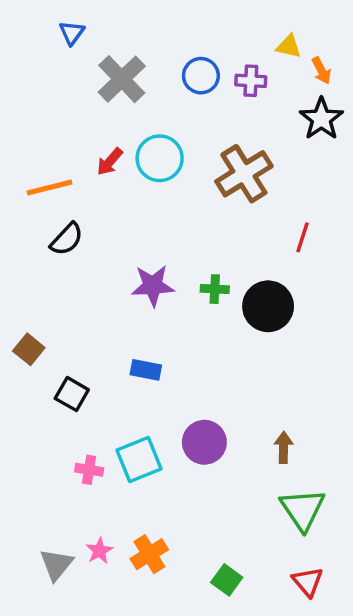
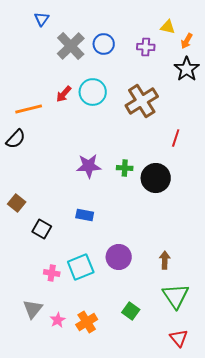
orange arrow: (321, 70) -> (187, 41), turned 56
blue circle: (201, 76) -> (104, 44), moved
black semicircle: (67, 239) -> (16, 139), moved
gray triangle: (56, 564) -> (33, 309), moved
green square: (227, 580) -> (131, 311), moved

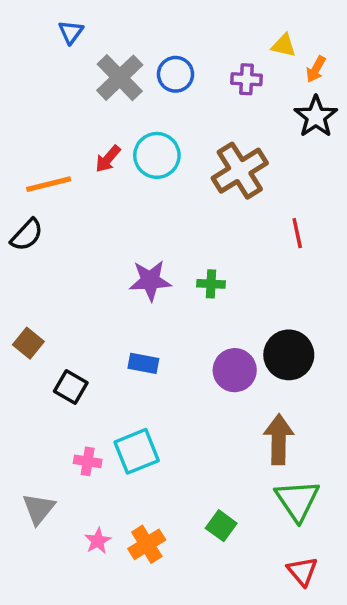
red line: (176, 138) -> (297, 233), turned -30
black circle: (156, 178) -> (289, 355), moved
purple circle: (119, 257) -> (235, 370), moved
brown arrow: (165, 260) -> (279, 439), size x1.6
gray triangle: (33, 309) -> (39, 509), moved

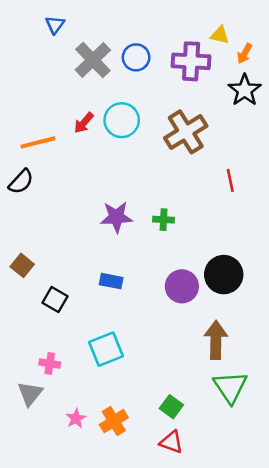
purple cross: (247, 79) -> (191, 61), size x1.6
pink cross: (88, 461) -> (50, 364), moved
red triangle: (302, 571) -> (171, 442), moved, turned -30

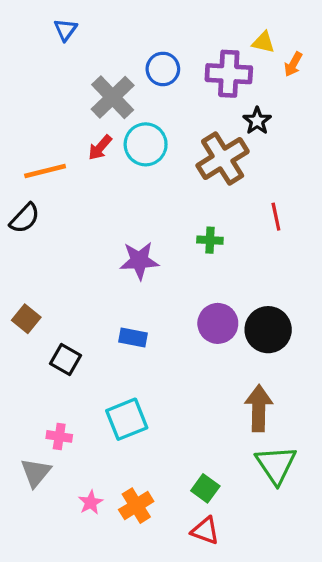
gray cross: (93, 60) -> (113, 97), moved
black star: (245, 90) -> (257, 121), moved, size x0.7
green cross: (164, 220) -> (210, 240), moved
purple circle: (182, 286) -> (218, 323), moved

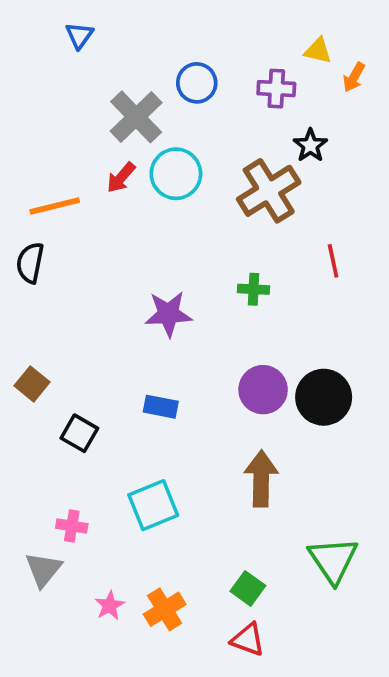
purple cross: (229, 74) -> (276, 89), size x0.7
black semicircle: (25, 218) -> (30, 263), turned 148
brown arrow: (259, 408) -> (261, 479), moved

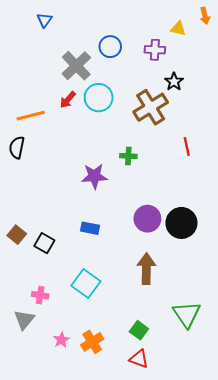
orange arrow: (354, 77) -> (205, 16), moved, turned -42
green cross: (254, 289) -> (128, 156), moved
brown square: (32, 384) -> (17, 235), moved
cyan square: (153, 505) -> (86, 283), turned -32

